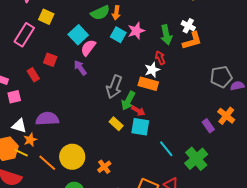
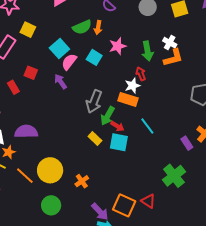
cyan square: (118, 35) -> (94, 57), moved
cyan line: (166, 149) -> (147, 126), moved

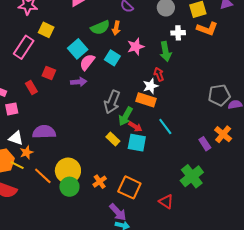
white cross: (170, 43) -> (178, 33), moved, turned -32
orange L-shape: (173, 58) -> (207, 29), moved, turned 35
purple arrow: (61, 82) -> (79, 82), turned 119
green circle: (51, 205) -> (69, 187), moved
orange square: (124, 205) -> (129, 187), moved

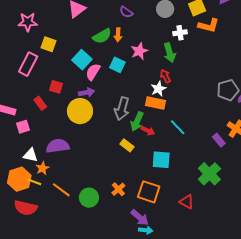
cyan square: (137, 143) -> (161, 160), moved
yellow circle: (68, 171) -> (80, 111), moved

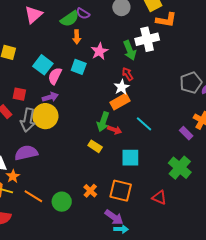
white cross: (180, 33) -> (147, 39), moved, size x1.6
green semicircle: (102, 36) -> (70, 19), moved
orange rectangle: (156, 103) -> (120, 102), turned -36
gray arrow: (122, 109) -> (28, 120), moved

